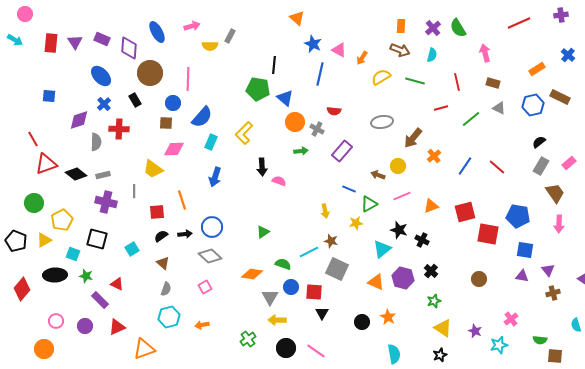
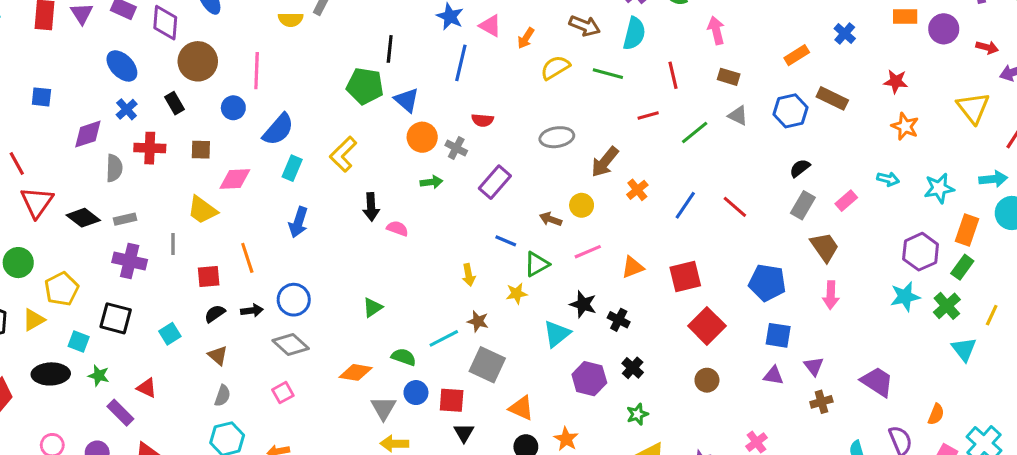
cyan semicircle: (432, 55) -> (634, 33), size x1.5
brown square: (166, 123) -> (201, 150), moved
red triangle: (46, 164) -> (37, 202), turned -35
red square: (488, 234) -> (707, 326), moved, turned 35
orange triangle: (376, 282) -> (521, 408), moved

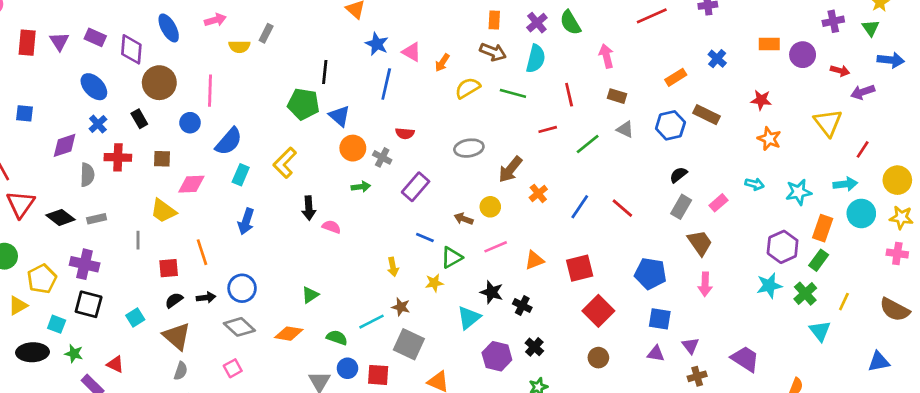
purple cross: (130, 261) -> (85, 264), moved
brown triangle: (218, 355) -> (177, 336), size x1.6
orange diamond: (356, 372) -> (289, 334), moved

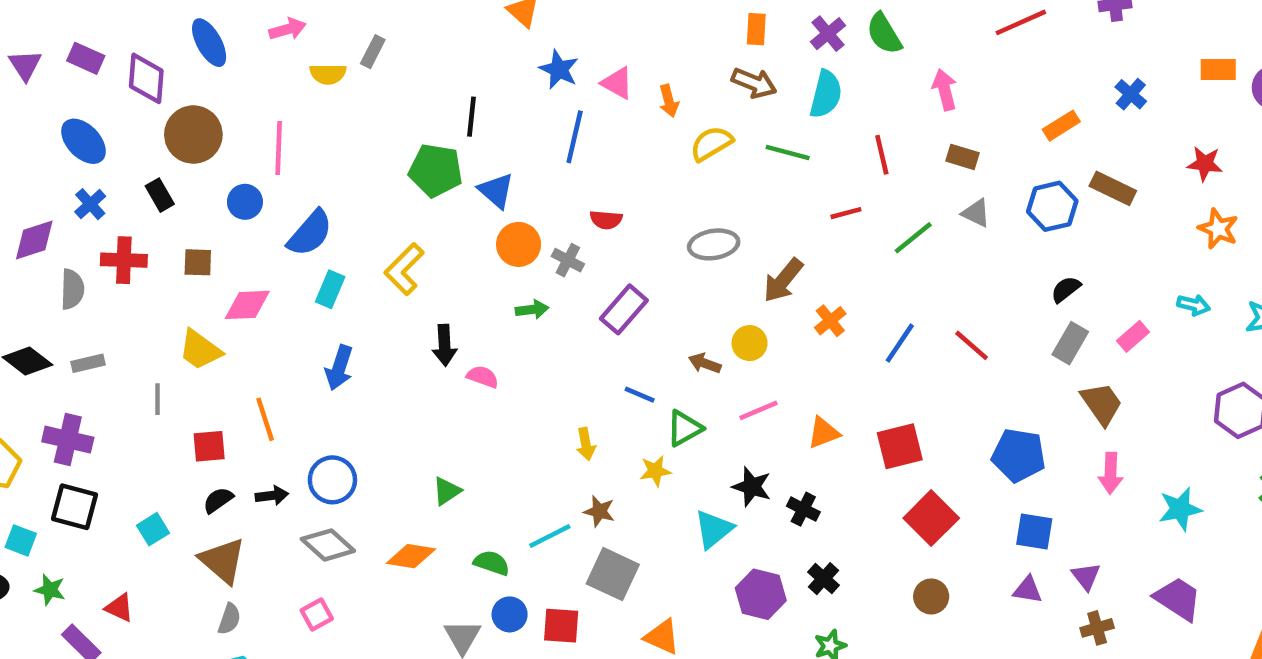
orange arrow: (442, 63) -> (669, 101), turned -48
cyan star: (769, 286) -> (1180, 509), moved

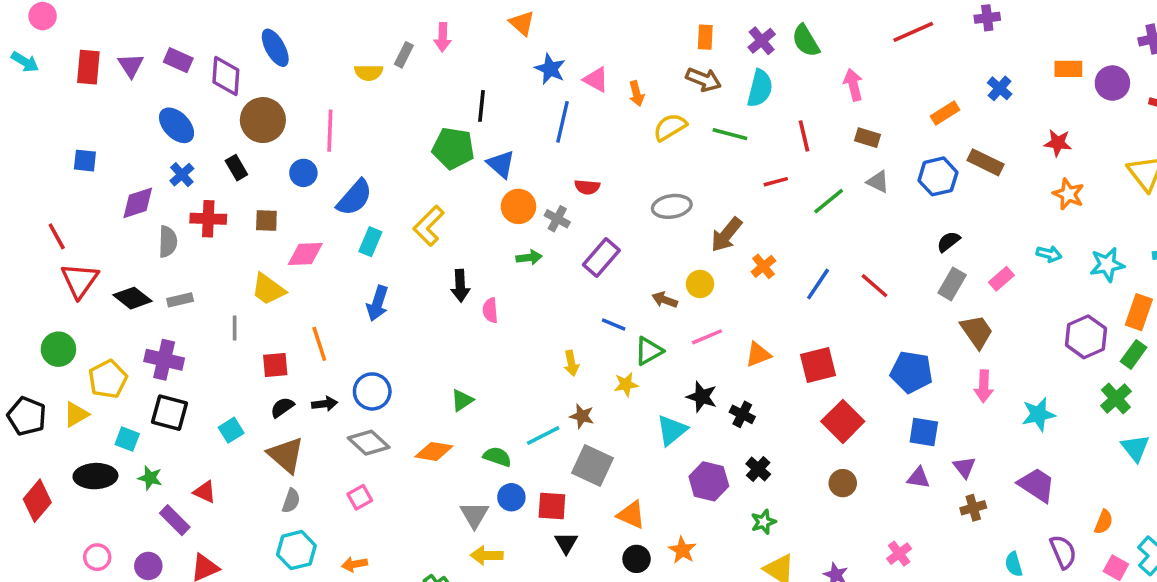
pink arrow: (288, 29) -> (443, 37), moved, turned 108
pink semicircle: (483, 377) -> (490, 310), turned -115

